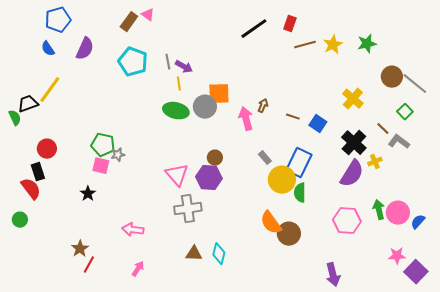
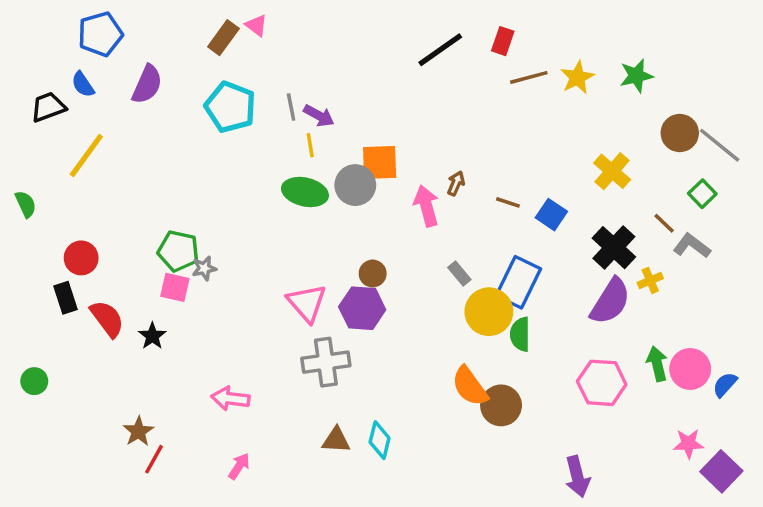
black trapezoid: (28, 104) -> (48, 107), moved
red semicircle: (31, 189) -> (107, 319), moved

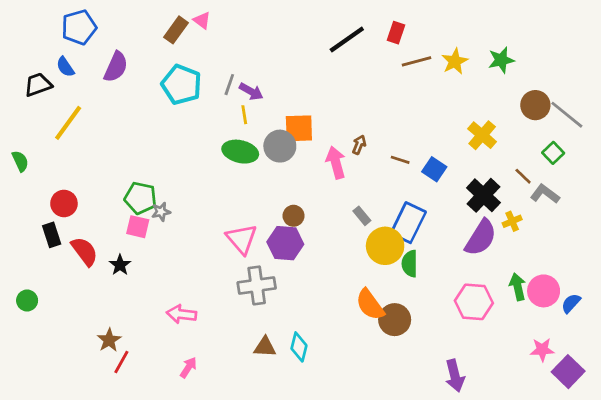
gray line: (291, 107) -> (229, 85), turned 30

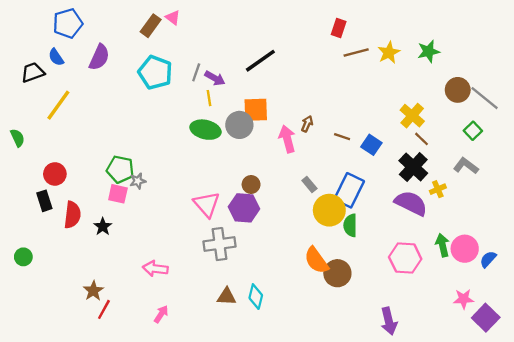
black line: (347, 40) -> (260, 61), moved
brown line: (523, 176) -> (422, 139), moved
purple semicircle: (481, 238) -> (411, 203), turned -96
red semicircle: (84, 251) -> (72, 215), turned 44

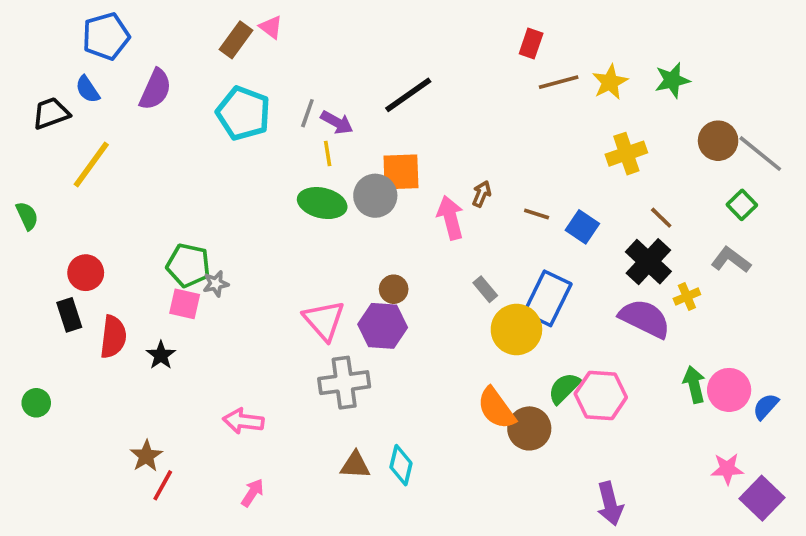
yellow cross: (412, 116) -> (626, 154), moved, turned 30
green semicircle: (350, 225) -> (564, 388), moved, turned 45
pink hexagon: (405, 258) -> (601, 395), moved

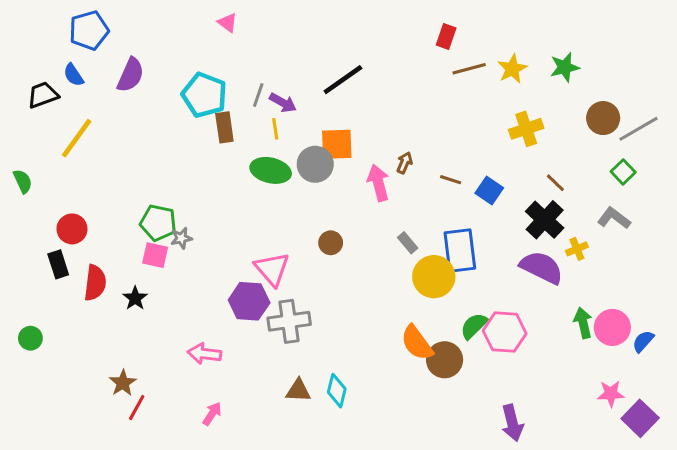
brown rectangle: (236, 40) -> (224, 127), moved, turned -44
gray line: (760, 154) -> (639, 129), turned -69
blue rectangle: (548, 298) -> (460, 250), turned -33
purple hexagon: (383, 326) -> (249, 301), moved

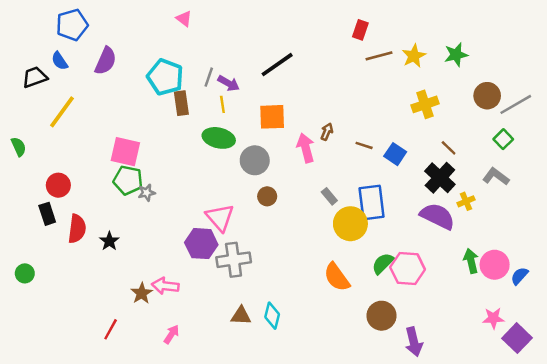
gray circle: (315, 164) -> (255, 160), moved
pink square: (155, 255) -> (125, 152), moved, size x1.4
brown circle: (445, 360) -> (381, 316), moved
brown star: (123, 383) -> (142, 293), moved

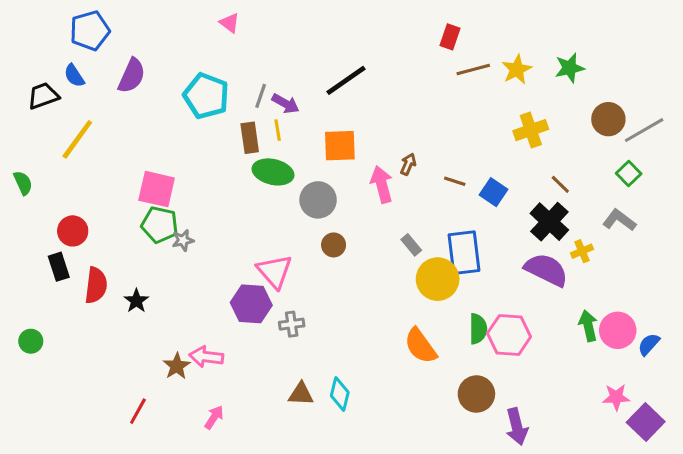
brown rectangle: (181, 103) -> (250, 138), moved
gray cross: (234, 260) -> (292, 324), size x0.6
green semicircle: (383, 263) -> (478, 329), turned 135

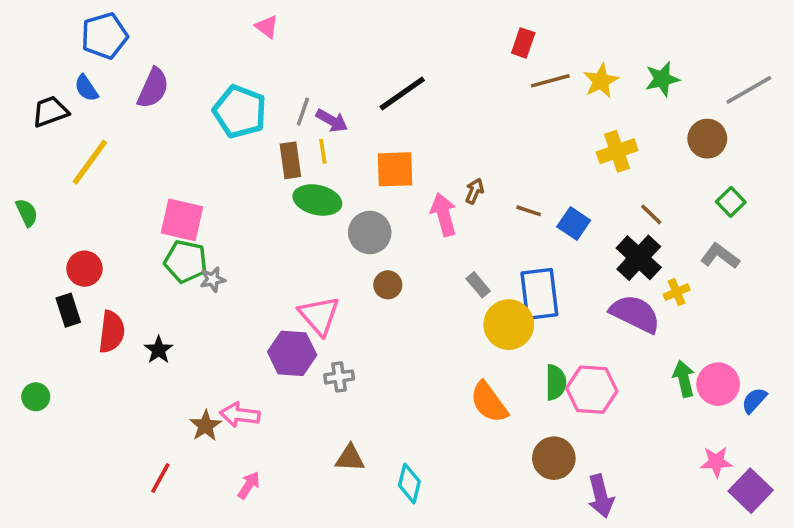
gray line: (644, 130) -> (749, 90), moved
cyan diamond: (340, 394) -> (409, 483), moved

